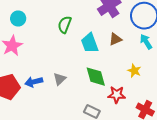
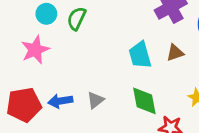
green semicircle: (65, 25) -> (77, 19), moved

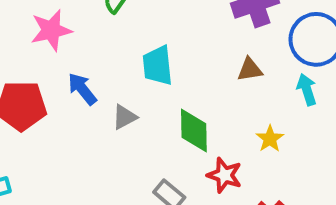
cyan trapezoid: (140, 55) -> (158, 65), moved
blue arrow: (60, 101) -> (82, 89), moved, turned 50

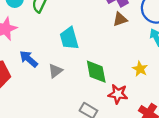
brown triangle: (250, 70) -> (120, 19), moved

